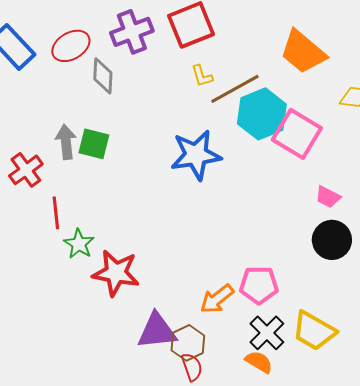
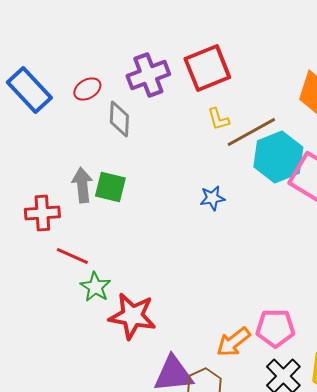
red ellipse: (71, 46) -> (87, 89), size x0.7
blue star: (196, 155) -> (212, 198), size x0.5
red cross: (26, 170) -> (42, 213), turned 32
red line: (56, 213) -> (72, 256), turned -60

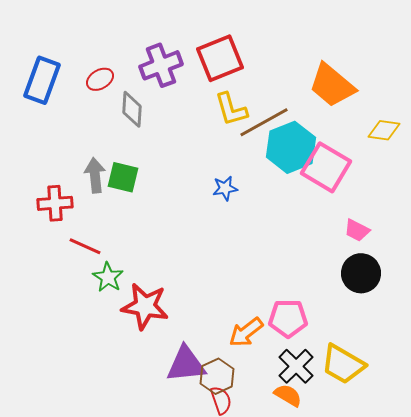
blue rectangle: (29, 90) -> (42, 80), turned 63
yellow L-shape: (218, 119) -> (231, 109), size x1.5

